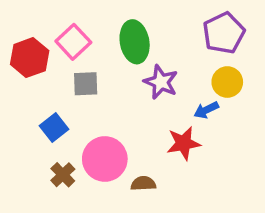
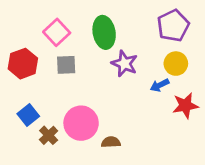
red hexagon: (30, 58) -> (23, 64), moved
blue square: (54, 127) -> (28, 115), moved
red star: (184, 143) -> (185, 106), moved

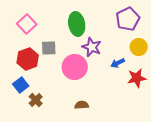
pink square: (57, 32) -> (27, 24), moved
red hexagon: (23, 64) -> (28, 59), moved
yellow circle: (176, 64) -> (139, 47), moved
pink circle: (81, 123) -> (75, 67), moved

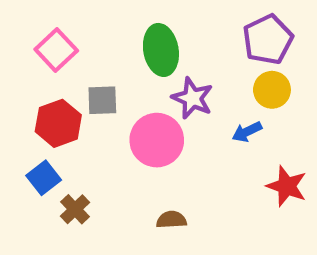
yellow circle: (139, 47) -> (272, 90), moved
red star: (137, 78) -> (287, 186), moved, turned 30

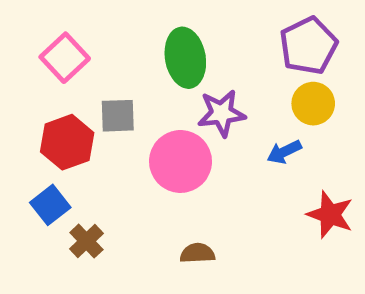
purple star: (192, 98) -> (222, 113), turned -30

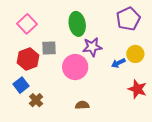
yellow circle: (313, 104) -> (135, 54), moved

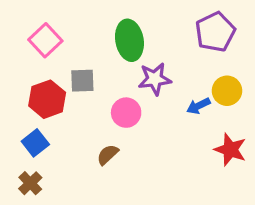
pink circle: (75, 67) -> (126, 113), size x0.7
brown cross: (36, 100) -> (30, 183), moved
brown semicircle: (82, 105) -> (108, 155), moved, turned -40

